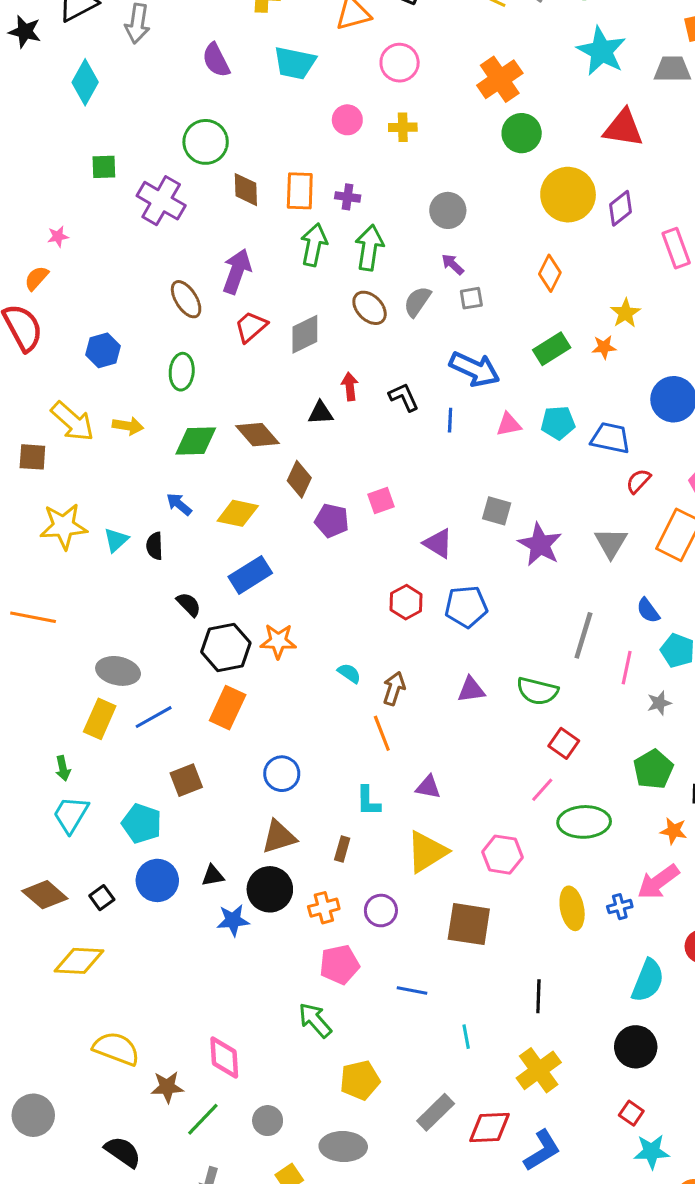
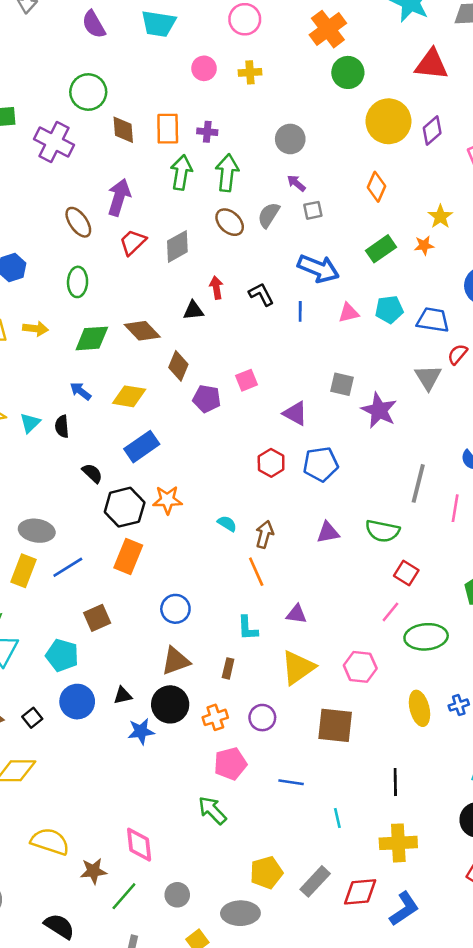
gray triangle: (611, 543) -> (428, 377), moved
yellow cross: (539, 1070) -> (398, 843), turned 36
yellow pentagon: (360, 1080) -> (266, 872), moved

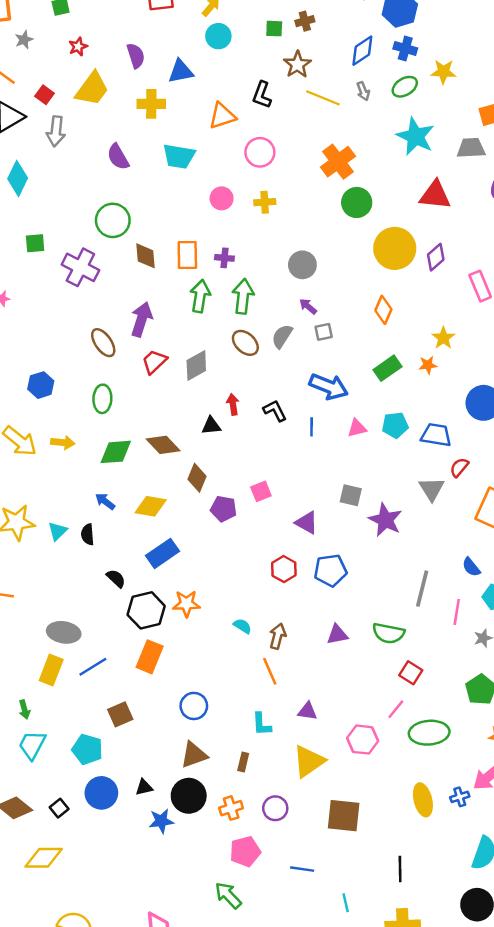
pink hexagon: (360, 667) -> (363, 740), moved

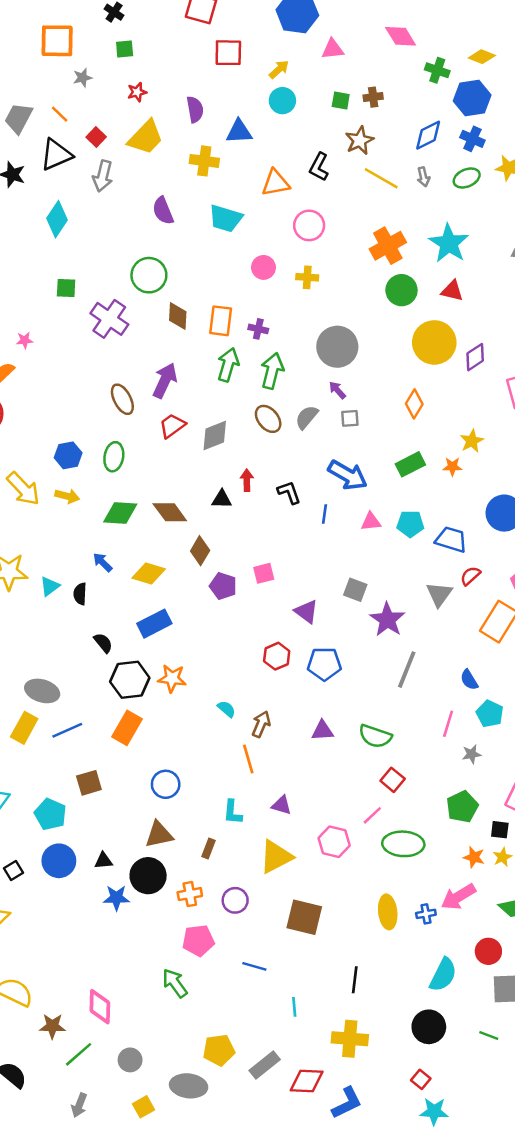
cyan star: (416, 136) -> (449, 243), moved
red triangle: (435, 195) -> (452, 291), moved, size x0.7
gray circle: (302, 265) -> (337, 347), size x1.4
blue hexagon: (41, 385) -> (68, 455), moved
gray line: (422, 589) -> (407, 670), moved

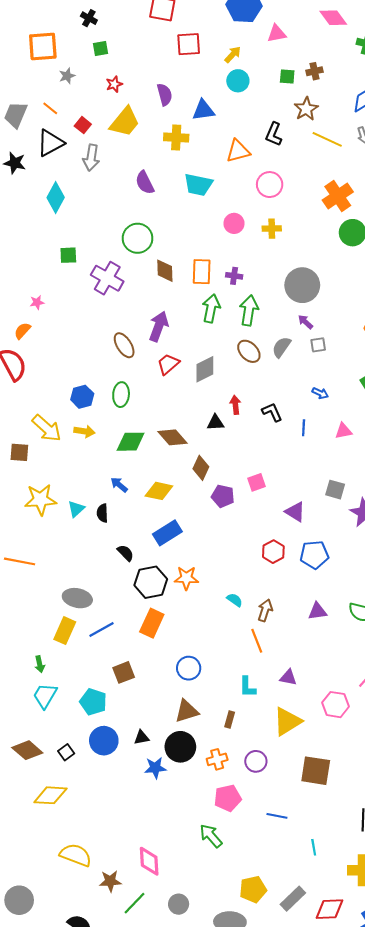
blue arrow: (348, 475) -> (320, 393), size x0.5

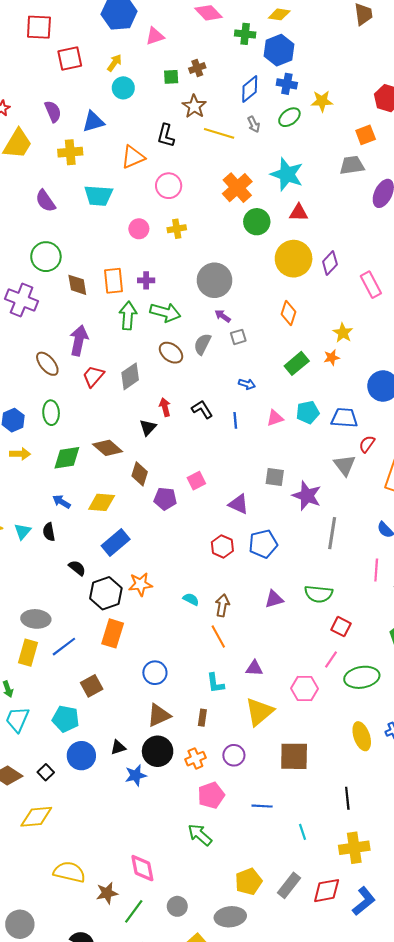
green arrow: (249, 310) -> (165, 312), turned 104
black triangle: (215, 423) -> (148, 427), turned -36

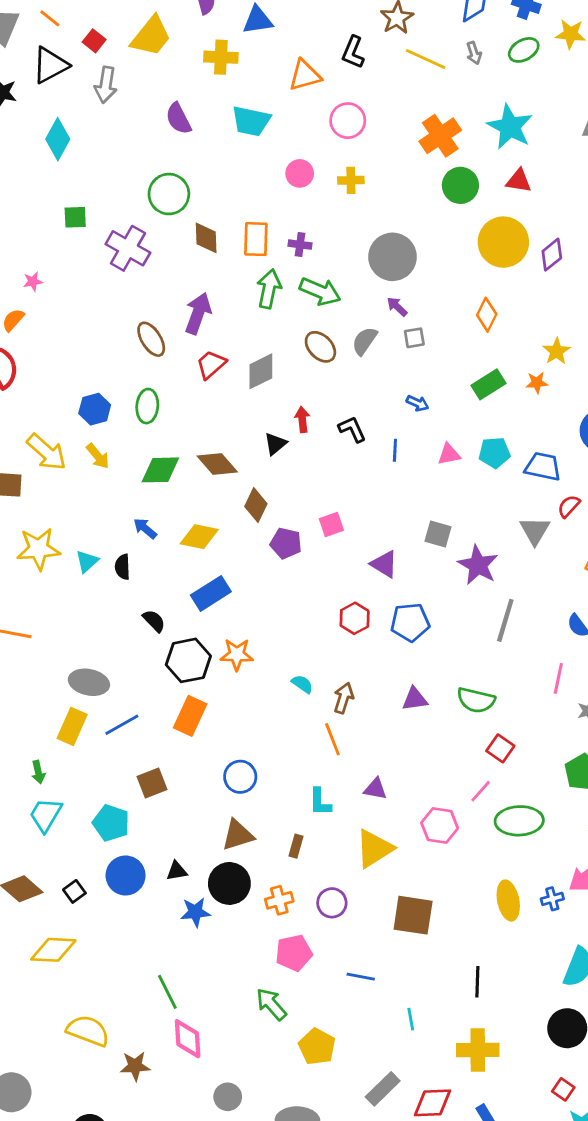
yellow arrow: (20, 454) -> (98, 456), turned 42
yellow pentagon: (248, 882) -> (317, 1047), moved, turned -30
green line: (134, 911) -> (167, 992), moved, turned -70

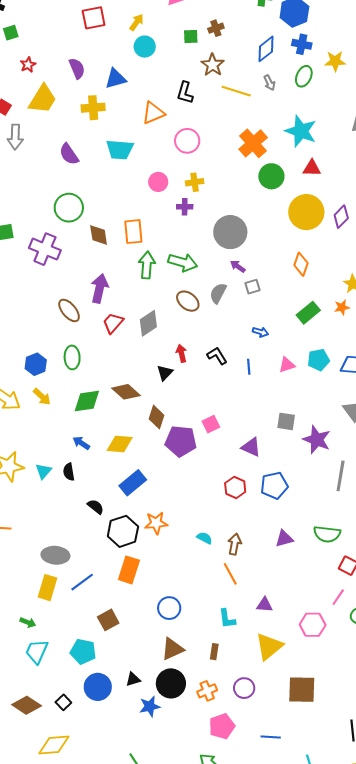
green ellipse: (524, 50) -> (304, 76), turned -30
purple cross: (300, 245) -> (185, 207), moved
purple pentagon: (286, 543) -> (181, 441), size x1.4
green arrow: (38, 772) -> (28, 622), turned -49

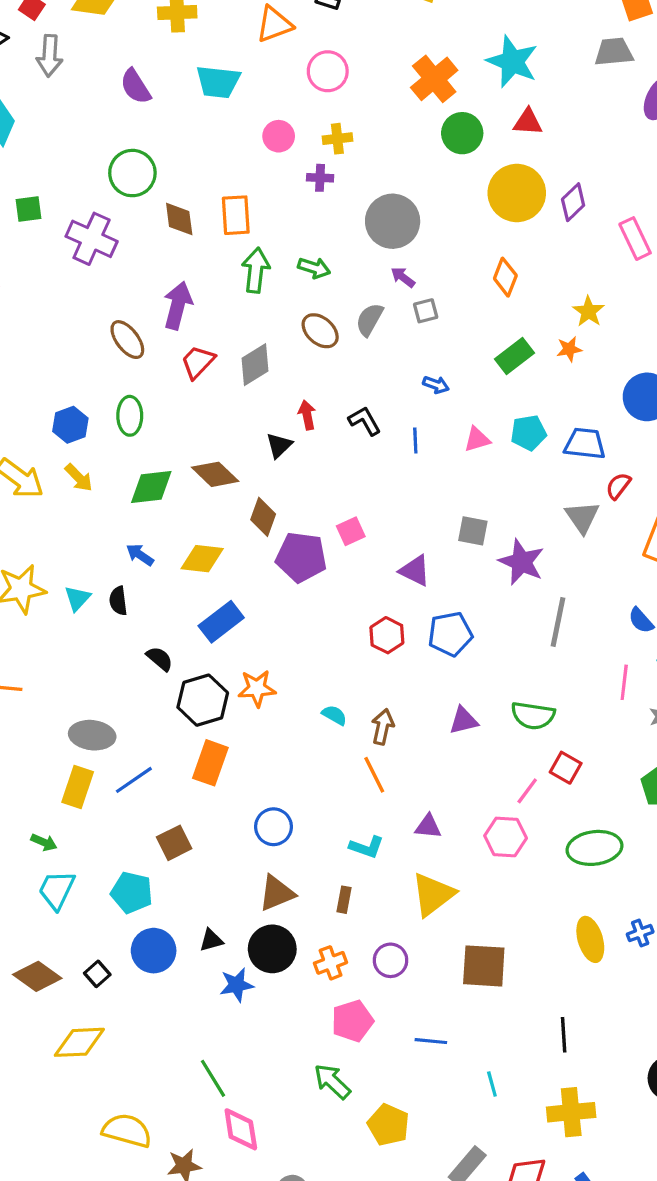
green arrow: (183, 262) -> (314, 268), size x0.7
pink line: (338, 597) -> (527, 791), moved
cyan L-shape: (227, 619) -> (367, 847), turned -65
pink hexagon: (313, 625) -> (506, 837), moved

